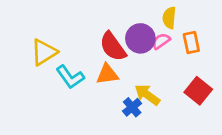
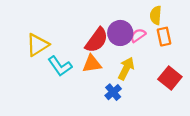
yellow semicircle: (169, 18) -> (156, 15), moved
red semicircle: (113, 47) -> (97, 40), turned -108
yellow arrow: (147, 95) -> (126, 68), moved, turned 80

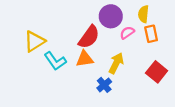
purple circle: (120, 33) -> (111, 16), moved

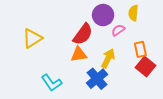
orange rectangle: (151, 34) -> (140, 49), moved
cyan L-shape: (55, 61) -> (52, 83), moved
blue cross: (104, 85) -> (97, 79), size x1.5

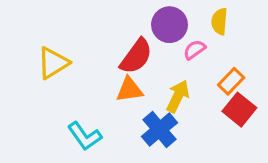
orange rectangle: (140, 49) -> (231, 81), turned 56

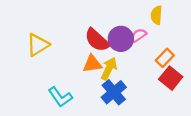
purple circle: (169, 25) -> (121, 39), moved
red semicircle: (136, 56) -> (97, 40), turned 96
yellow arrow: (178, 96) -> (109, 69), moved

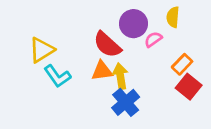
purple circle: (121, 39) -> (133, 24), moved
yellow arrow: (109, 69) -> (120, 76), turned -35
cyan L-shape: (60, 97) -> (57, 76), moved

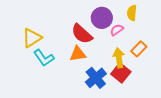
yellow arrow: (120, 76) -> (119, 58), moved
red square: (189, 87) -> (121, 73), moved

